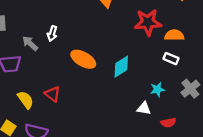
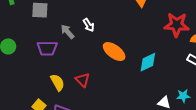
white arrow: (52, 34) -> (89, 25), turned -56
cyan star: (157, 90) -> (183, 96), moved

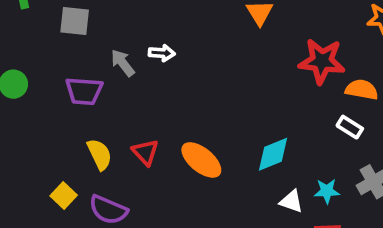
white arrow: (89, 25) -> (162, 53), turned -56
orange ellipse: (114, 52) -> (201, 160), moved
cyan diamond: (148, 62) -> (273, 154), moved

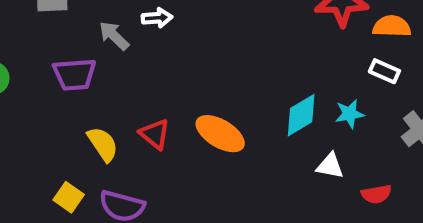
cyan star: (327, 191) -> (350, 114), moved

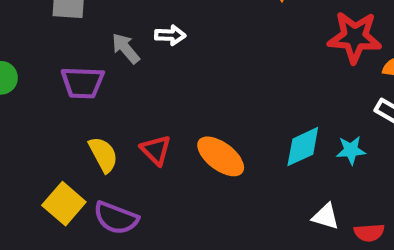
white triangle: (330, 166) -> (326, 216), moved
yellow square: (69, 197) -> (64, 204), size x1.4

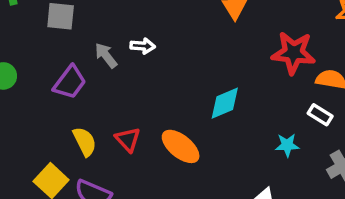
purple trapezoid: (83, 83) -> (70, 82), turned -57
cyan diamond: (303, 147) -> (225, 103), moved

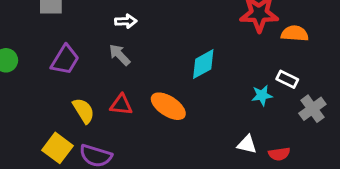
gray arrow: (106, 55) -> (119, 55), moved
white rectangle: (320, 115) -> (287, 79), moved
red triangle: (128, 139) -> (121, 105), turned -35

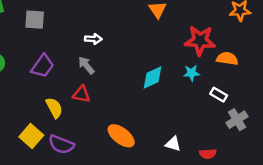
cyan star: (262, 95) -> (191, 73), moved
red triangle: (121, 105) -> (81, 94), moved
orange ellipse: (168, 106) -> (121, 136), moved
white triangle: (247, 144) -> (173, 144), moved

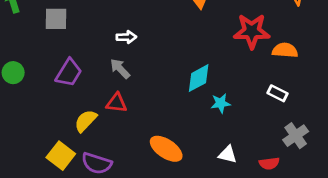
cyan star: (191, 73) -> (221, 103), moved
yellow semicircle: (54, 108) -> (86, 121), turned -105
gray cross: (237, 120) -> (296, 136), moved

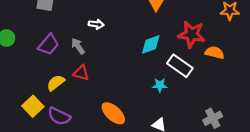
gray arrow: (120, 69) -> (78, 46), moved
cyan diamond: (199, 78) -> (151, 44), moved
white rectangle: (277, 93) -> (180, 66), moved, size x1.6

